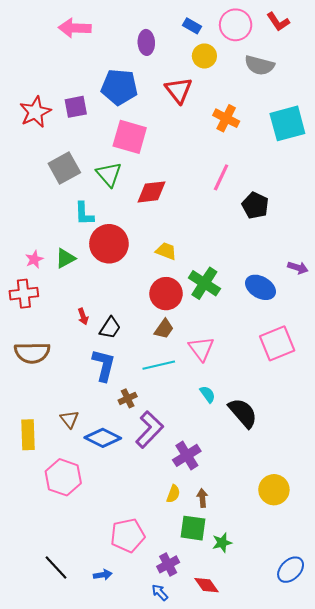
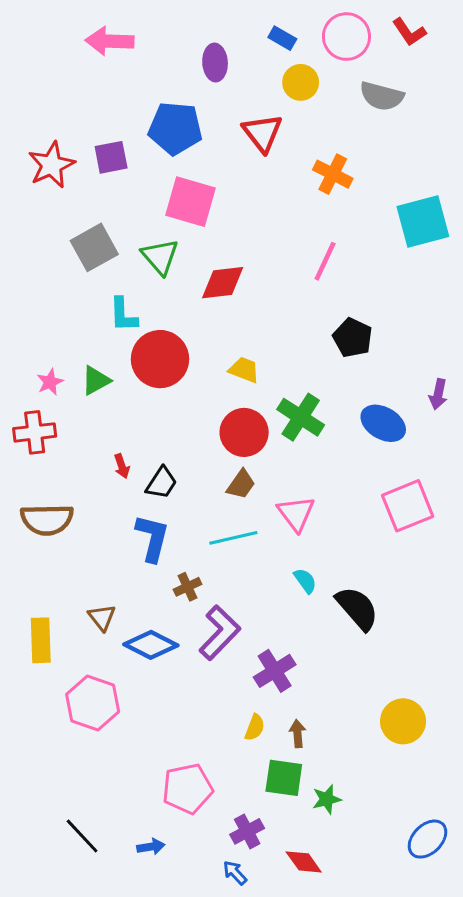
cyan square: (287, 123) -> (423, 221), moved
black pentagon: (255, 205) -> (353, 338), moved
purple arrow: (298, 268) -> (438, 394), turned 84

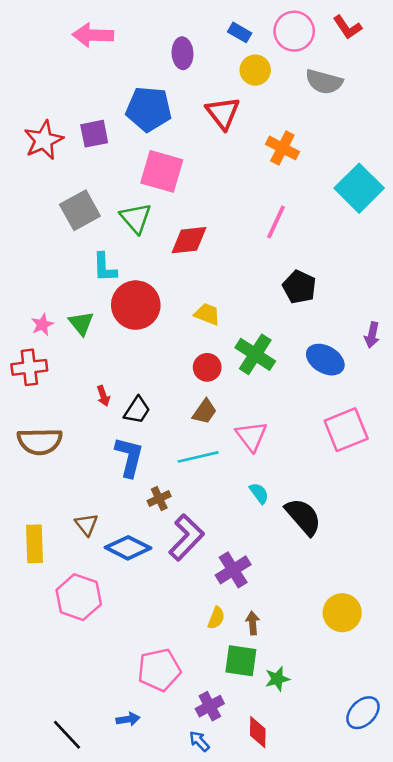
cyan square: (423, 221) -> (359, 188), turned -30
green triangle: (96, 380) -> (81, 323), turned -40
red circle: (244, 432) -> (207, 367), size x0.7
black line: (82, 836) -> (67, 735), moved
red diamond: (304, 862) -> (258, 732), turned 36

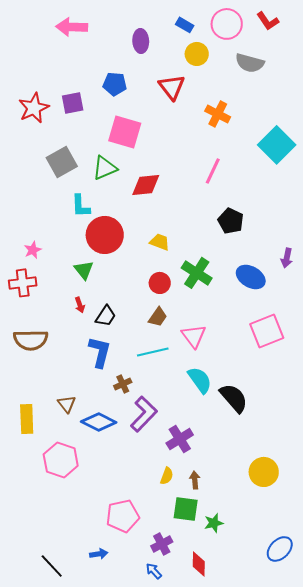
blue pentagon: (149, 109) -> (115, 84), size x0.7
green triangle: (136, 218) -> (105, 168), turned 48
green triangle: (81, 323) -> (84, 270), moved
cyan semicircle: (259, 493) -> (200, 380), size x1.6

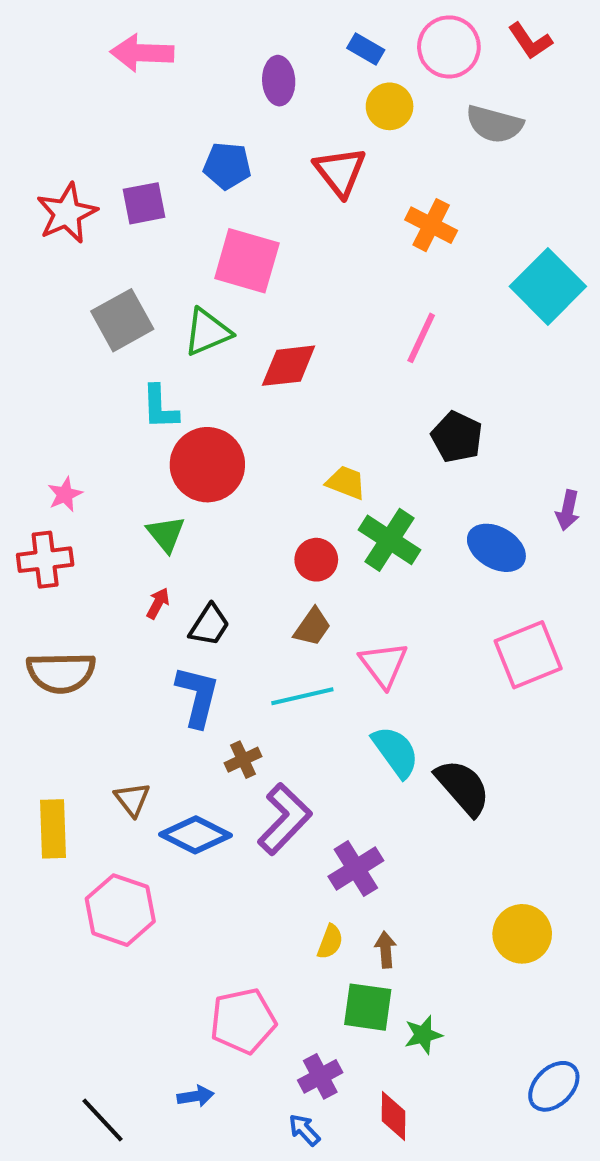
yellow trapezoid: (160, 242) -> (346, 482), moved
red arrow: (80, 305) -> (158, 603), turned -133

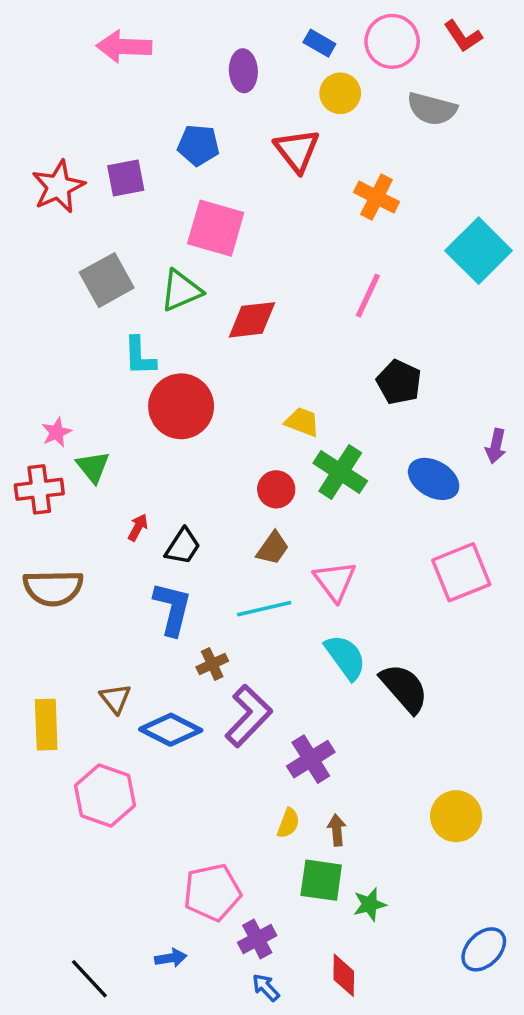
green triangle: (166, 534) -> (93, 467), moved
purple cross: (320, 1076) -> (257, 939), moved

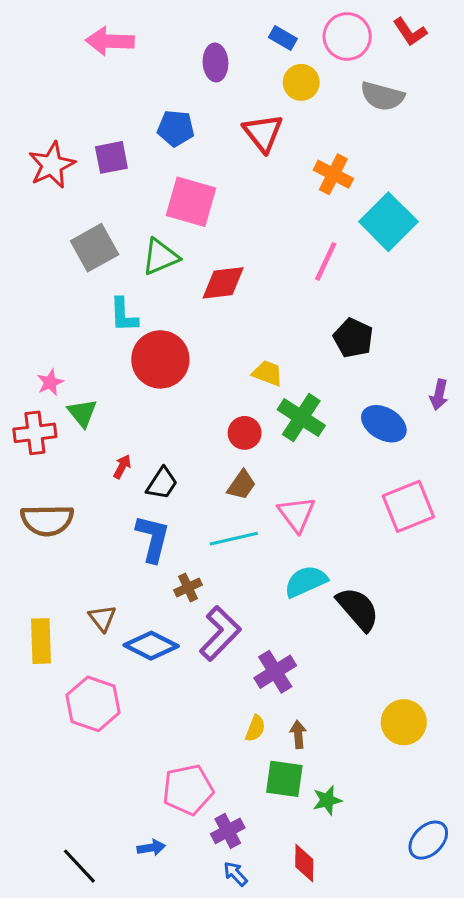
cyan square: (479, 251) -> (388, 222), moved
cyan semicircle: (345, 657) -> (306, 581), turned -78

